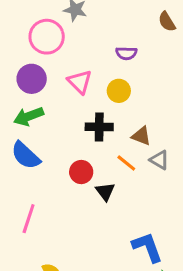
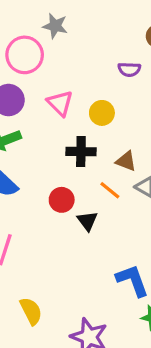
purple semicircle: (126, 53) -> (129, 69), moved

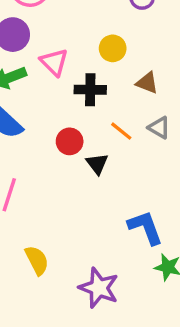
pink triangle: (60, 103) -> (54, 62), moved
brown triangle: (126, 161) -> (147, 83), moved

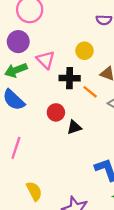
orange line: (121, 131) -> (90, 92), moved
black triangle: (97, 164) -> (74, 127), turned 49

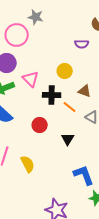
black triangle: (74, 127) -> (68, 139), moved, turned -40
yellow semicircle: (34, 191) -> (28, 164), moved

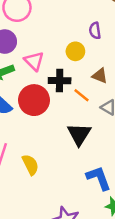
purple semicircle: (82, 44) -> (95, 31), moved, turned 80
red circle: (40, 125) -> (34, 100), moved, size x1.6
black triangle: (68, 139) -> (79, 134), size x1.5

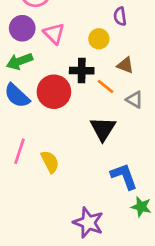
pink triangle: (34, 61) -> (54, 34), moved

